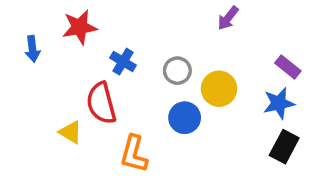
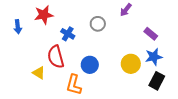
purple rectangle: (288, 67) -> (151, 34), moved
gray circle: (177, 71) -> (98, 24), moved
yellow circle: (219, 89) -> (131, 64), moved
blue circle: (185, 118) -> (90, 65), moved

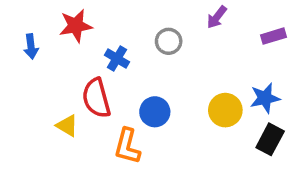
purple rectangle: (151, 34) -> (273, 36), moved, turned -56

